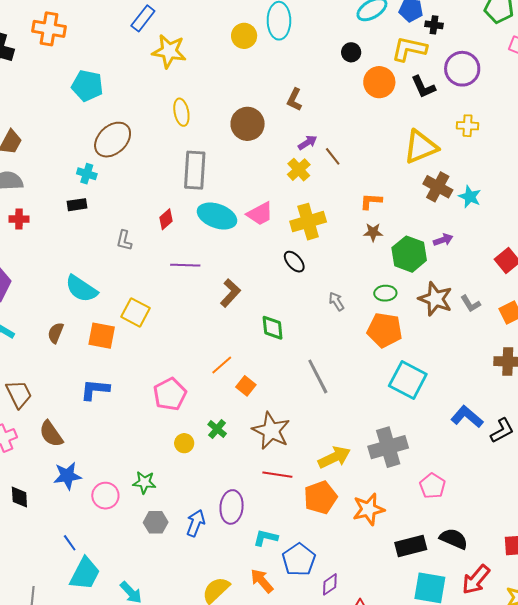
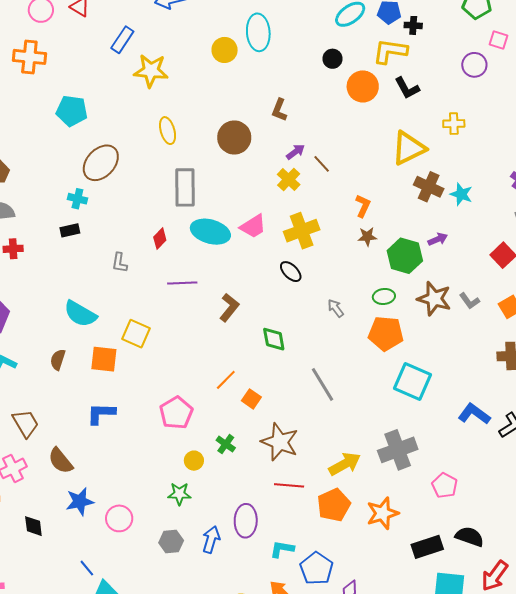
purple circle: (462, 69) -> (474, 65), moved, size x0.7
orange L-shape: (371, 201) -> (363, 206), turned 115
green star: (144, 482) -> (179, 494), moved

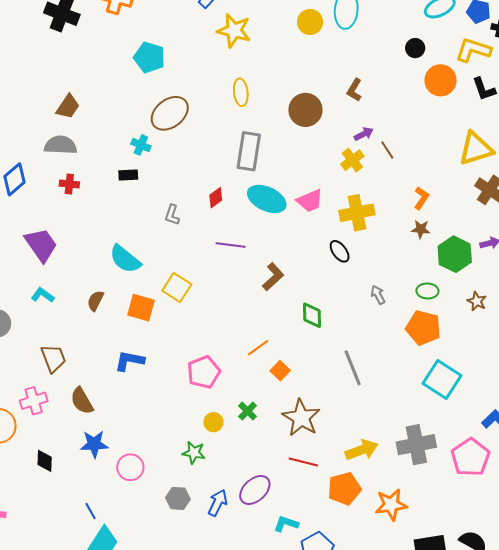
brown star: (434, 299) -> (477, 301), size x0.6
pink pentagon: (445, 485) -> (470, 457), moved, size x1.5
purple ellipse: (246, 521) -> (255, 490), turned 36

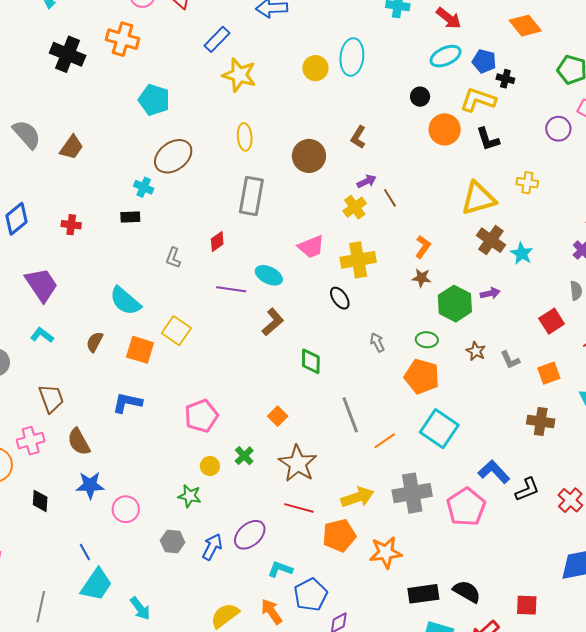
gray semicircle: (61, 145) -> (27, 134), moved, turned 44
cyan ellipse: (267, 199) -> (269, 275), moved, size x0.7
orange line: (258, 348) -> (385, 441), moved

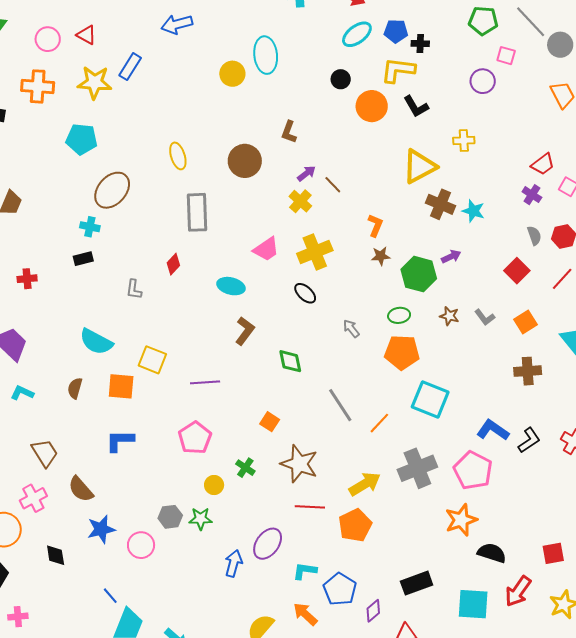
yellow star: (239, 75) -> (95, 82), moved
purple line: (231, 289) -> (205, 382), moved
gray hexagon: (173, 541) -> (170, 517), moved
orange star: (386, 553) -> (461, 520), moved
black rectangle: (423, 594) -> (417, 583), moved

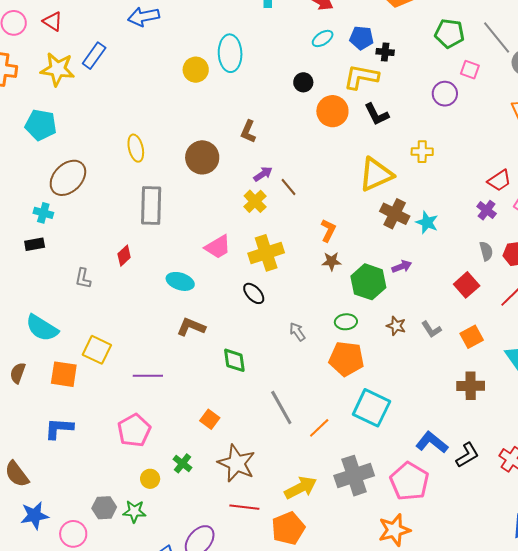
cyan ellipse: (357, 34) -> (323, 38), size x0.7
brown L-shape: (245, 331) -> (191, 327), turned -108

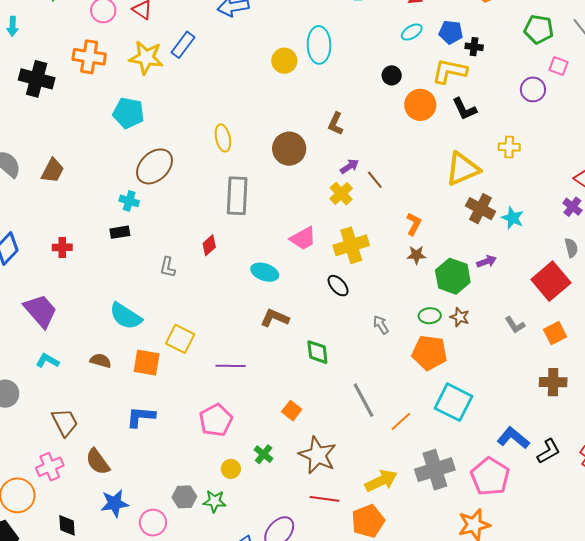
red square: (467, 285) -> (551, 281), size x1.5
brown star: (396, 326) -> (460, 317), moved
brown semicircle: (18, 373) -> (101, 361), turned 85

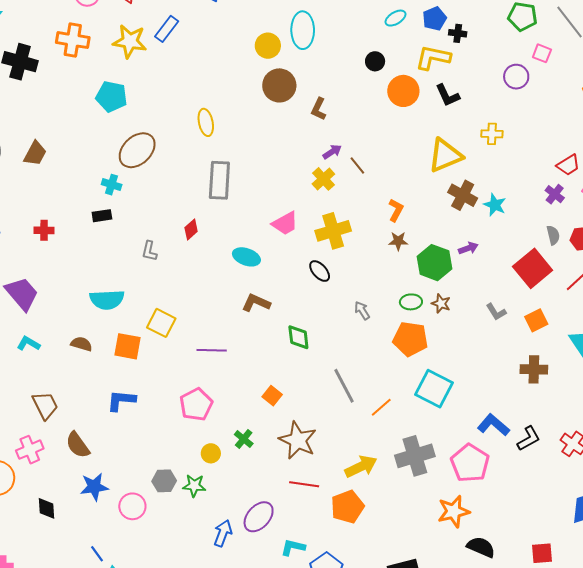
blue pentagon: (451, 32) -> (435, 19), turned -30
brown circle: (289, 149) -> (279, 85), moved
cyan semicircle: (126, 316) -> (107, 300), turned -36

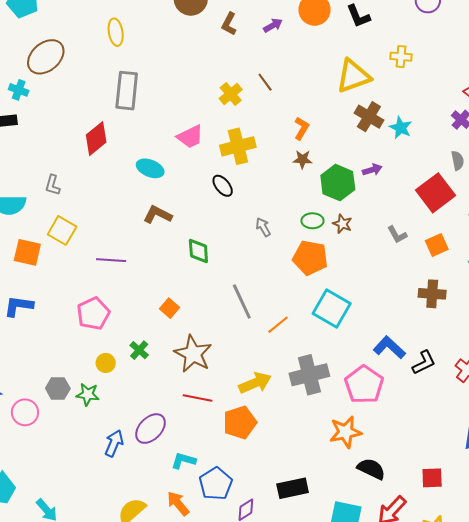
purple arrow: (332, 152) -> (273, 25), moved
red diamond: (191, 230) -> (96, 139), size x1.6
gray L-shape: (149, 251) -> (53, 185), moved

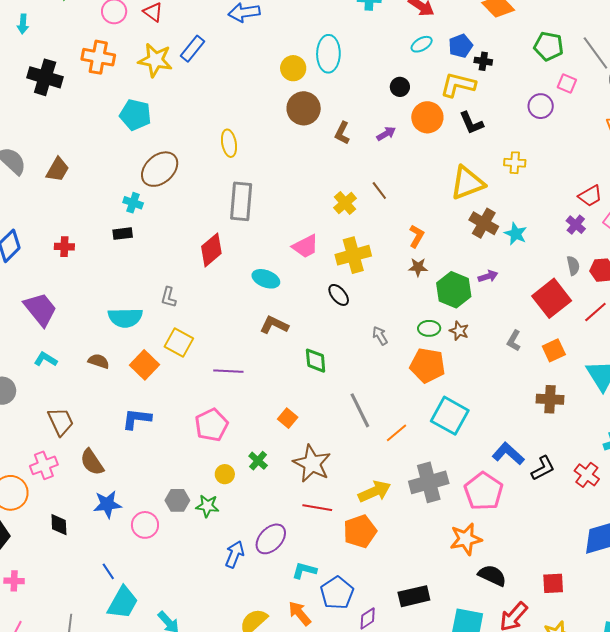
gray L-shape: (397, 235) -> (514, 341), turned 60
orange square: (27, 252) -> (145, 365), turned 32

